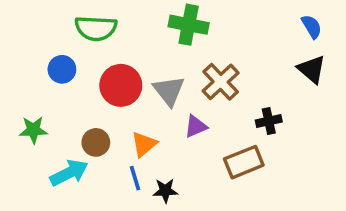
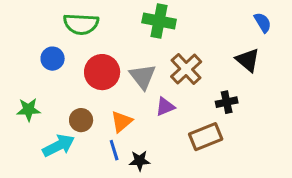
black triangle: (312, 69) -> (248, 60), moved

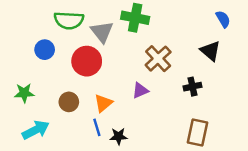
gray triangle: (143, 77) -> (102, 32), moved
brown rectangle: (206, 137) -> (198, 132), moved, turned -56
cyan arrow: (59, 146) -> (36, 130), moved

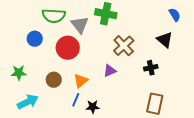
blue line: (97, 127) -> (76, 100), turned 40

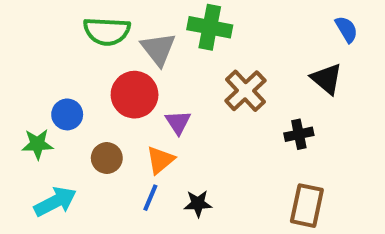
blue circle: (35, 39) -> (67, 114), moved
purple triangle: (110, 71) -> (178, 122), moved, turned -40
black star: (93, 107) -> (198, 204), moved

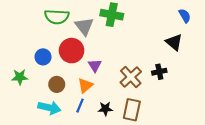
brown cross: (245, 91) -> (131, 77), moved
blue circle: (67, 114) -> (43, 57), moved
cyan arrow: (55, 202) -> (49, 108), moved, turned 40
brown rectangle: (307, 206) -> (132, 110), moved

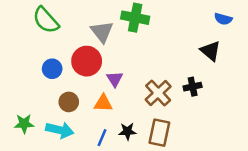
blue semicircle: (185, 16) -> (223, 19), turned 136
green semicircle: (57, 17) -> (46, 20), moved, turned 45
green star: (20, 77) -> (24, 124), moved
orange triangle: (85, 85) -> (103, 103), turned 42
blue line: (80, 106) -> (102, 138), moved

